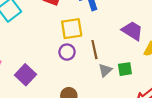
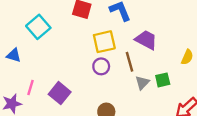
purple trapezoid: (132, 31) -> (146, 40), moved

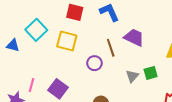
yellow square: (104, 42) -> (67, 41), moved, turned 30
blue triangle: (14, 55) -> (13, 45), moved
brown line: (130, 62) -> (111, 48), moved

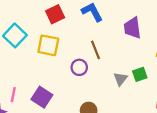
red square: (75, 12) -> (55, 14), turned -36
purple trapezoid: (134, 37) -> (132, 28), moved, turned -120

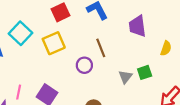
yellow square: (48, 45) -> (54, 43), turned -35

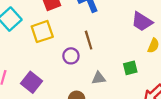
purple trapezoid: (137, 26) -> (142, 22), moved, turned -55
gray triangle: (125, 77) -> (99, 78), moved, turned 40

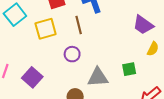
brown line: (89, 40) -> (79, 25), moved
gray triangle: (99, 78) -> (98, 77), size x1.5

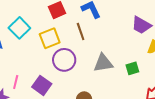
purple circle: (72, 54) -> (64, 60), moved, size x1.5
gray triangle: (98, 77) -> (103, 63), moved

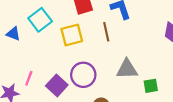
purple circle: (64, 60) -> (83, 75), moved
green square: (132, 68) -> (151, 86), moved

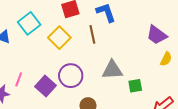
yellow square: (72, 35) -> (59, 38), turned -30

